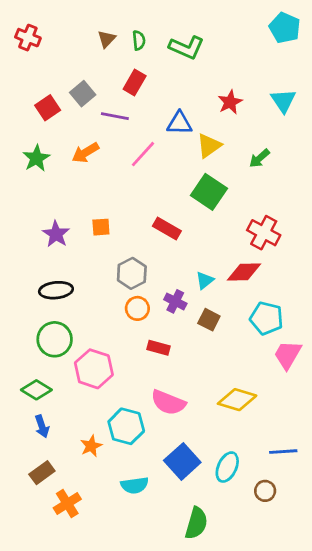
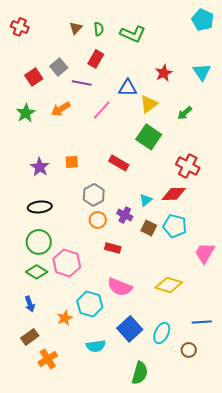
cyan pentagon: (267, 318) -> (175, 226), moved
green diamond: (36, 390) -> (37, 272), moved

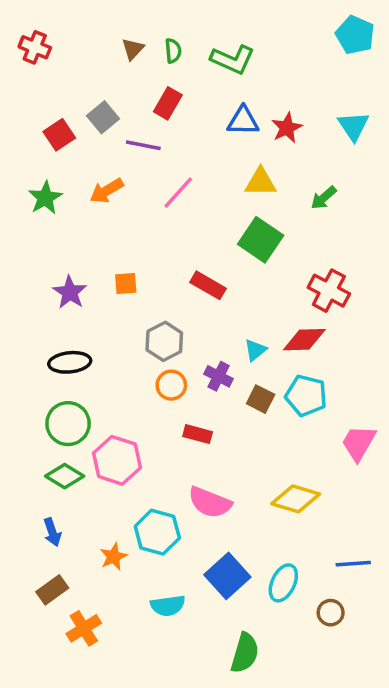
blue triangle: (128, 88) -> (243, 121), moved
yellow triangle: (149, 104) -> (261, 182), turned 36

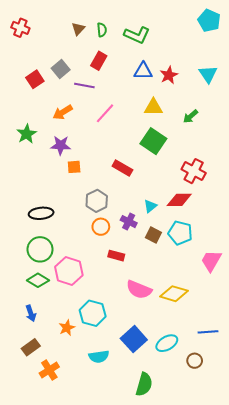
green star: (45, 198) -> (27, 134), moved
purple star: (70, 292) -> (61, 145), moved, turned -30
pink semicircle: (210, 502) -> (139, 290), moved
cyan ellipse: (283, 583) -> (167, 343), turned 35

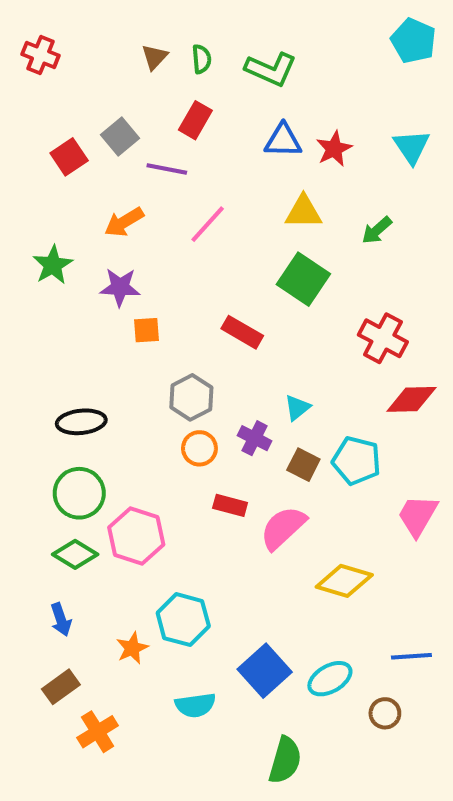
red diamond: (179, 200) -> (411, 399), moved
pink semicircle: (139, 290) -> (283, 528), moved, turned 115

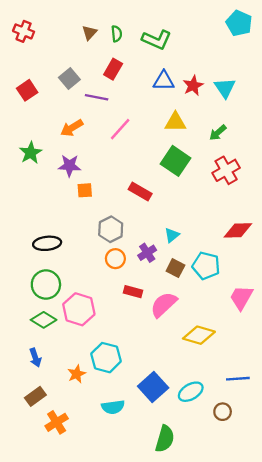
cyan triangle: (411, 147) -> (225, 88), moved
red square: (69, 157) -> (27, 90), moved
red cross: (383, 338) -> (226, 170), moved, turned 32
purple cross: (255, 438) -> (147, 253), turned 30

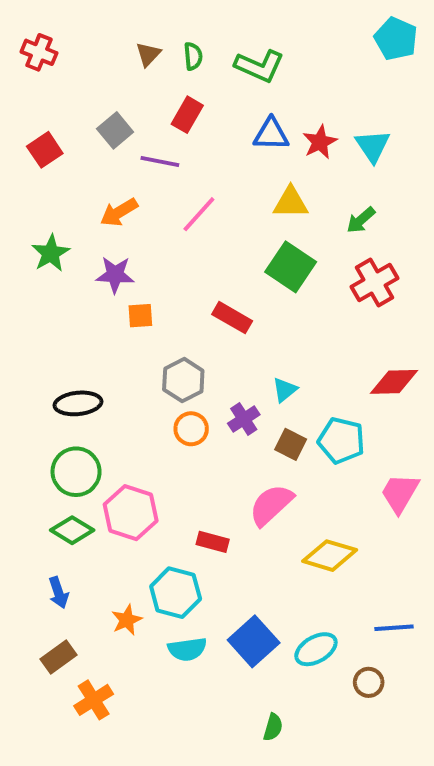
red rectangle: (133, 292) -> (213, 542), moved
cyan semicircle: (113, 407) -> (187, 649), moved
green semicircle: (165, 439) -> (273, 727), size x0.6

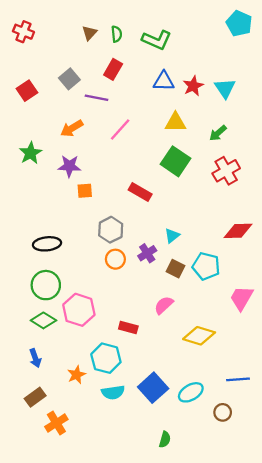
pink semicircle: (271, 505) -> (164, 305), size x0.7

